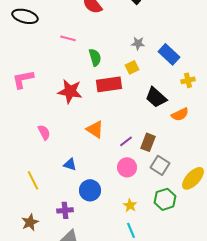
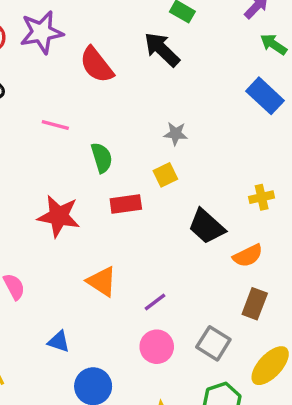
blue rectangle: (169, 54) -> (265, 96), moved
red rectangle: (109, 84) -> (126, 204), size x0.7
brown rectangle: (148, 142) -> (255, 304), moved

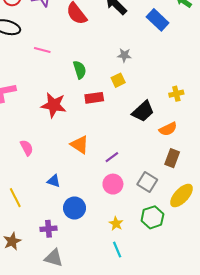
blue rectangle: (265, 96) -> (158, 20), moved
pink line: (55, 125) -> (42, 50), moved
black trapezoid: (207, 226) -> (143, 111), turned -85

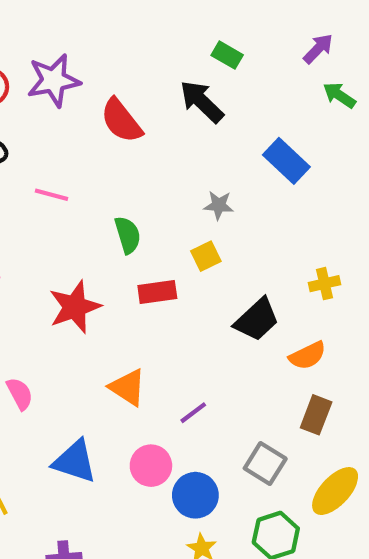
blue rectangle: (158, 20) -> (286, 161), moved
red star: (54, 105) -> (75, 307), turned -30
blue triangle: (54, 181) -> (75, 461), size x1.6
pink circle: (113, 184) -> (151, 466), moved
blue circle: (74, 208) -> (195, 495), moved

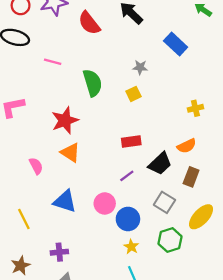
green semicircle: (128, 235) -> (93, 83), size x1.4
red rectangle: (157, 292) -> (131, 141), moved
black trapezoid: (257, 320) -> (160, 164), moved
orange triangle: (128, 387) -> (70, 153), moved

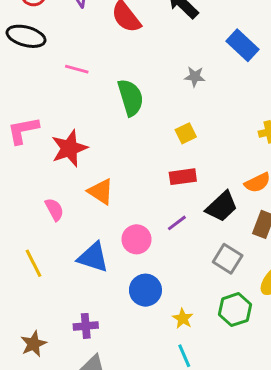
yellow square: (133, 94) -> (186, 133), moved
red star: (65, 120) -> (69, 148), moved
pink circle: (105, 203) -> (137, 239), moved
yellow line: (24, 219) -> (33, 263), moved
blue circle: (128, 219) -> (145, 290), moved

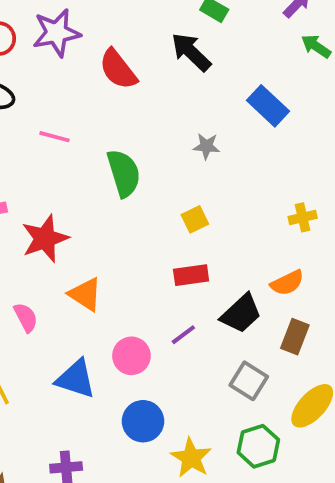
yellow star: (183, 318) -> (191, 458), size x1.5

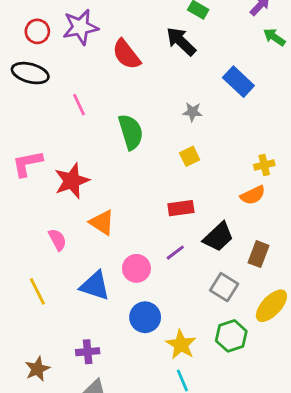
pink line: (55, 137) -> (79, 105), turned 50
yellow square: (195, 219) -> (190, 156), moved
orange semicircle: (287, 283) -> (253, 195), moved

